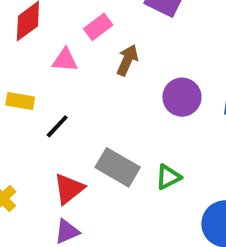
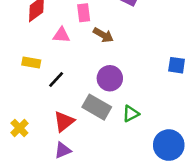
pink rectangle: (98, 27) -> (84, 13), turned -60
brown arrow: (127, 60) -> (103, 35), turned 96
purple circle: (182, 97) -> (110, 78), moved

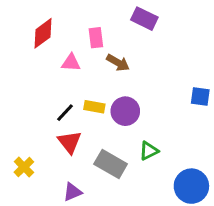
yellow rectangle: (31, 63) -> (94, 107), moved
gray rectangle: (97, 107) -> (111, 164), moved
red triangle: (64, 121) -> (69, 142), moved, turned -30

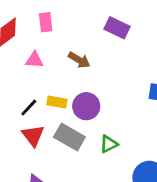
purple rectangle: (144, 19) -> (117, 28), moved
pink rectangle: (96, 38) -> (46, 22), moved
gray rectangle: (111, 164) -> (69, 137), moved

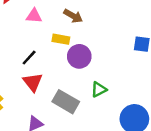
yellow rectangle: (57, 102) -> (61, 39), moved
gray rectangle: (69, 137) -> (66, 102), moved

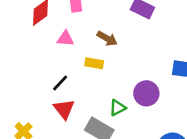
purple circle: (79, 56) -> (146, 93), moved
green triangle: (99, 89) -> (118, 108), moved

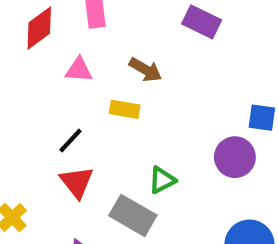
purple circle: (146, 93) -> (235, 157), moved

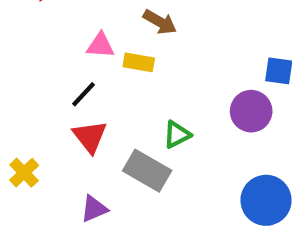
pink triangle: (79, 70) -> (100, 45), moved

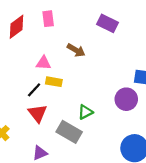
yellow rectangle: (139, 62) -> (54, 82), moved

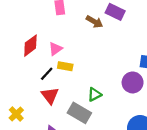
red diamond: (17, 27) -> (30, 46), moved
brown arrow: (76, 50) -> (95, 22), moved
pink triangle: (43, 63) -> (55, 49), turned -40

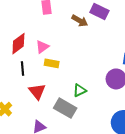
black line: (47, 74) -> (23, 69), moved, turned -48

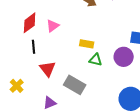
yellow rectangle: (52, 63) -> (87, 44), moved
green triangle: (80, 90) -> (96, 60), moved, turned 40

